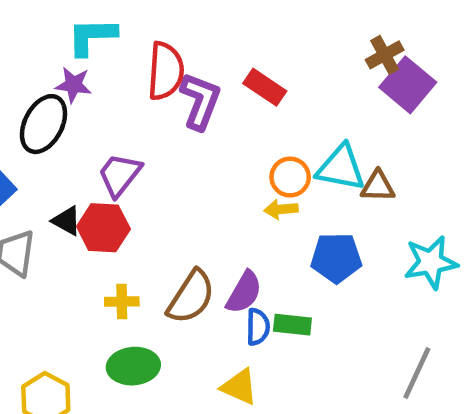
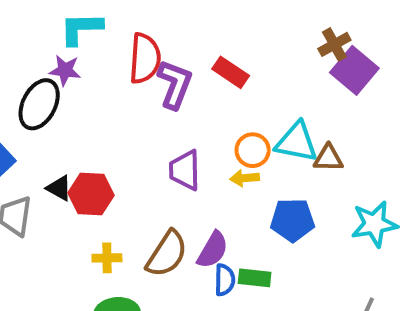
purple trapezoid: (120, 175) -> (185, 170), moved, turned -39

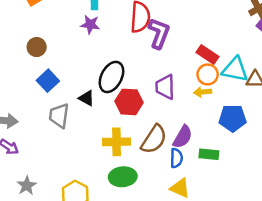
red rectangle: (231, 72) -> (208, 54), moved
black ellipse: (39, 104) -> (111, 77), moved
red hexagon: (91, 194) -> (129, 102), moved
yellow cross: (107, 258) -> (116, 142), size x1.5
blue semicircle: (225, 280) -> (176, 158), moved

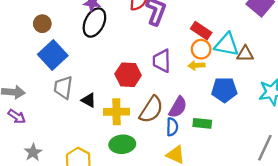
black ellipse: (111, 77) -> (94, 23), moved
blue square: (48, 81) -> (53, 55), size x1.4
black triangle: (87, 98) -> (89, 100), moved

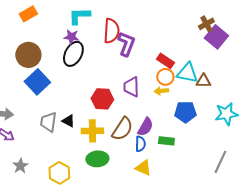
brown circle: (42, 24) -> (28, 55), size x1.6
gray trapezoid: (63, 87) -> (48, 122), moved

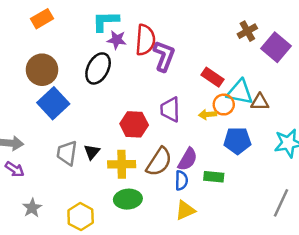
brown cross: (206, 24) -> (247, 31), moved
purple star: (71, 37) -> (117, 40), moved
orange circle: (165, 77) -> (224, 105), moved
black triangle: (68, 121) -> (92, 152), turned 40
yellow triangle: (143, 168) -> (185, 210), turned -48

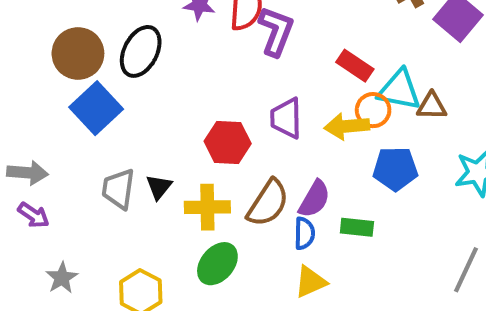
black ellipse: (98, 68) -> (141, 51), moved
yellow arrow: (208, 114) -> (347, 126), size x1.5
green ellipse: (128, 199) -> (217, 264), turned -45

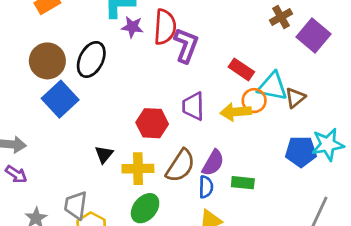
brown triangle: (432, 106) -> (295, 98), turned -40
blue pentagon: (395, 169) -> (301, 152), moved
gray trapezoid: (118, 189) -> (76, 205), moved

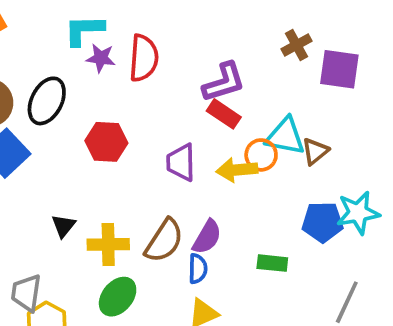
purple square: (314, 35) -> (339, 69), turned -32
purple L-shape: (186, 45) -> (224, 82), moved, turned 52
red rectangle: (241, 69) -> (224, 114), moved
red hexagon: (152, 123) -> (106, 142), moved
green rectangle: (243, 183) -> (272, 263), moved

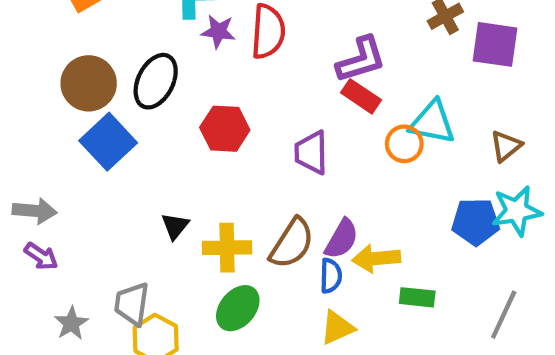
brown triangle: (315, 151) -> (506, 146), moved
yellow arrow: (237, 170) -> (376, 258), moved
green rectangle: (272, 263) -> (417, 297), moved

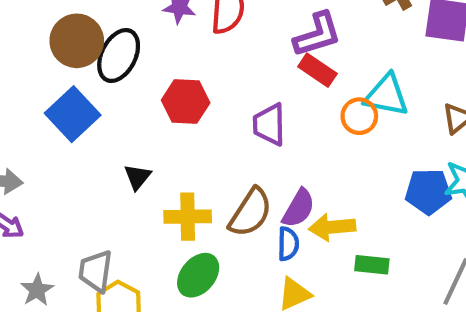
brown circle: (89, 83) -> (77, 41), moved
black triangle: (175, 226) -> (137, 177), moved

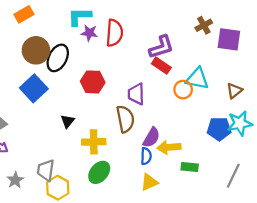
brown semicircle: (250, 212) -> (125, 119), moved, turned -44

